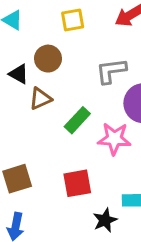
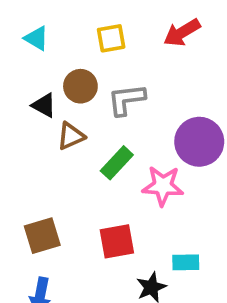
gray L-shape: (111, 71) -> (126, 100), moved

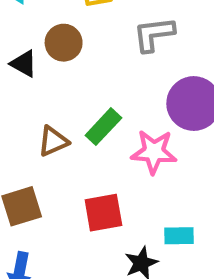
gray L-shape: (126, 100) -> (154, 34), moved
brown triangle: (71, 136) -> (53, 141), moved

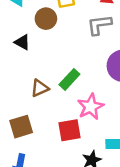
brown circle: (64, 43) -> (46, 19), moved
pink star: (154, 152) -> (91, 107), moved, turned -30

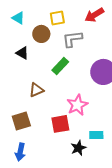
gray L-shape: (99, 25) -> (72, 39), moved
green rectangle: (69, 79) -> (60, 66), moved

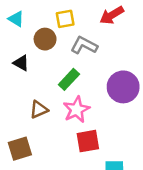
gray L-shape: (72, 39) -> (84, 45), turned 35
pink star: (77, 105) -> (77, 110), moved
red square: (60, 124) -> (88, 141), moved

